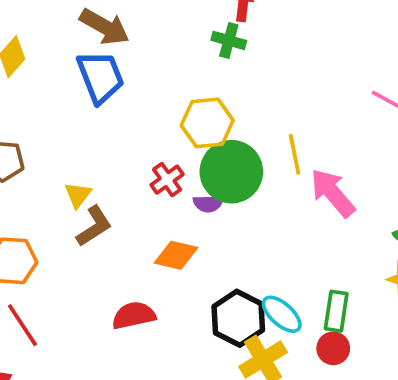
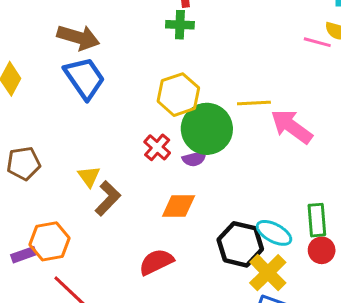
yellow line: (295, 154) -> (254, 103), turned -68

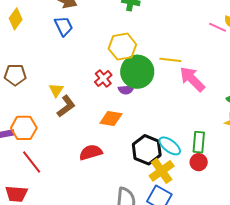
blue trapezoid: (85, 78) -> (64, 26), size x0.7

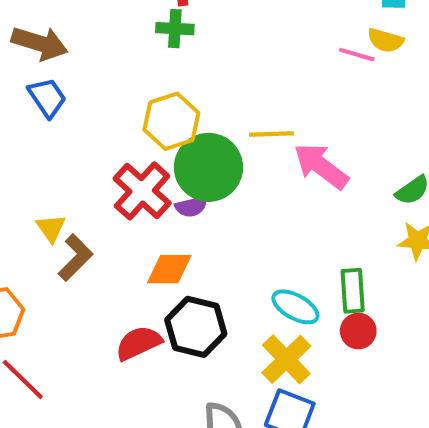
red cross: (103, 78) -> (142, 191), size x1.6
black hexagon: (147, 150) -> (196, 327), moved

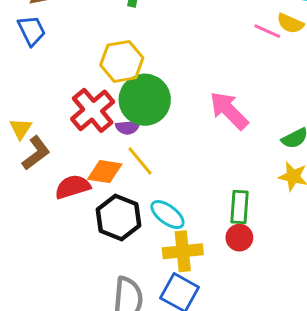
yellow line: (271, 134) -> (140, 161), moved, turned 44
cyan ellipse: (295, 307) -> (167, 215), moved
red semicircle: (139, 343) -> (73, 187), moved
yellow cross: (286, 359) -> (183, 251), turned 30

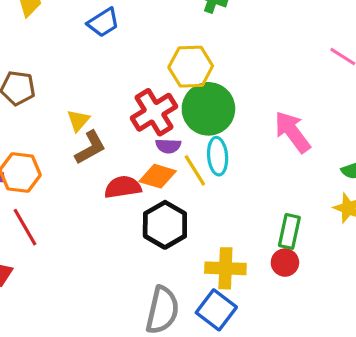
blue trapezoid: (32, 31) -> (103, 22), turned 76
purple semicircle: (128, 127) -> (168, 146), moved
cyan ellipse: (167, 215) -> (218, 156), moved, turned 40

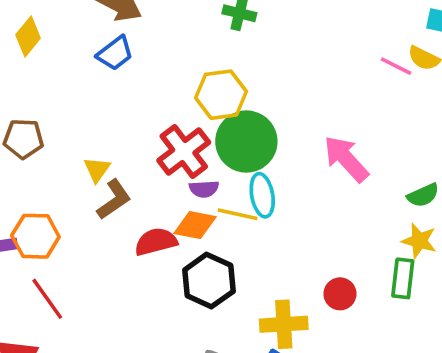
yellow line: (195, 170) -> (238, 214), turned -40
green rectangle: (289, 231) -> (403, 278), moved
red circle: (285, 263) -> (340, 294), moved

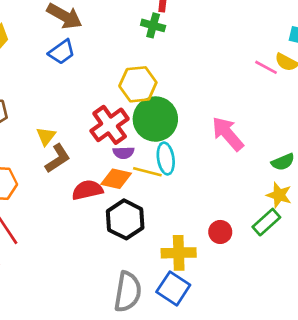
green rectangle: (403, 278) -> (266, 222), turned 40

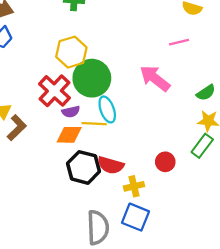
pink line: (266, 67) -> (179, 42), moved, turned -30
red semicircle: (87, 190) -> (111, 165), moved, turned -140
yellow cross: (179, 253) -> (134, 186), size x0.7

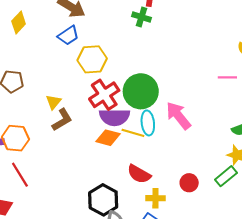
yellow hexagon: (71, 52) -> (92, 59), moved
pink arrow: (155, 78) -> (178, 116), moved
purple semicircle: (71, 112) -> (114, 117), size x1.8
black hexagon: (83, 167) -> (103, 200), moved

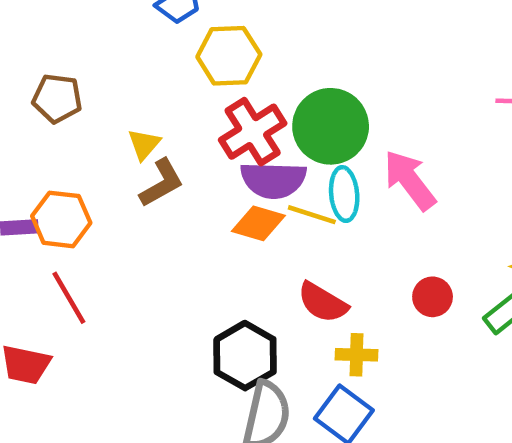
red circle: (189, 183) -> (433, 297), moved

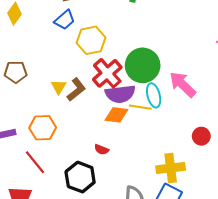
brown L-shape: (162, 183) -> (76, 90), moved
orange hexagon: (61, 219) -> (43, 128), moved
red semicircle: (323, 302) -> (101, 150), moved, size x0.6
yellow cross: (357, 355) -> (171, 168), size x1.5
black hexagon: (245, 356) -> (80, 177), moved

